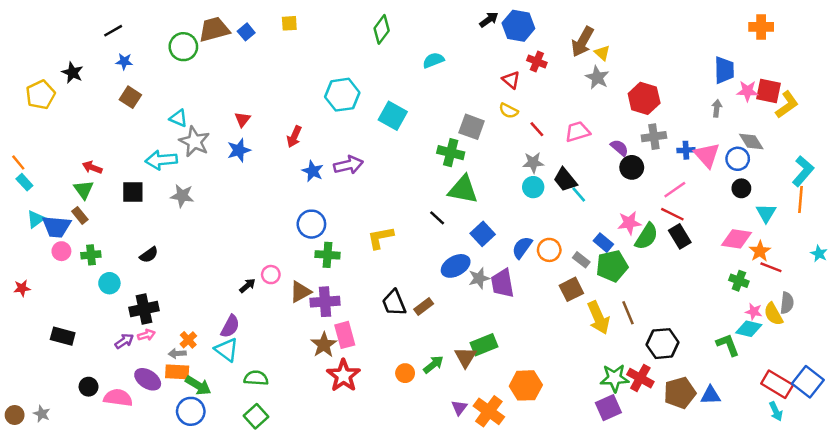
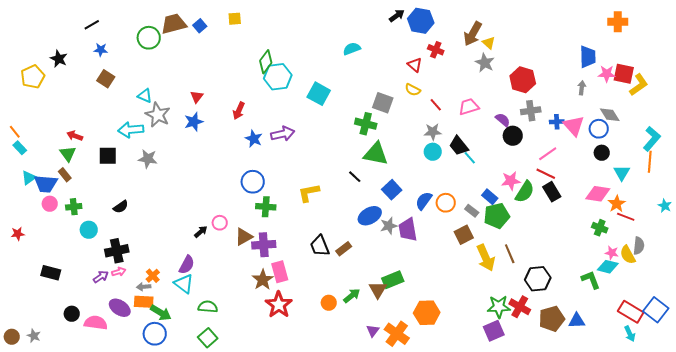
green diamond: (382, 29) -> (266, 62), moved

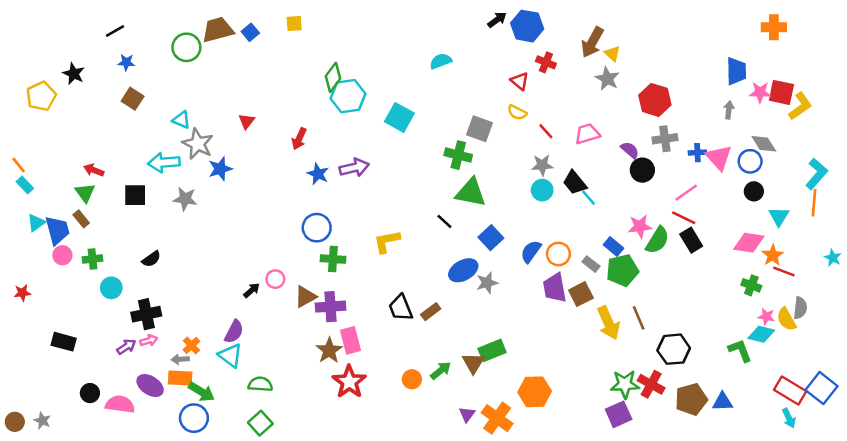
blue star: (194, 122) -> (220, 169), moved
blue trapezoid: (46, 184) -> (57, 230), turned -110
purple trapezoid: (408, 230) -> (555, 288), moved

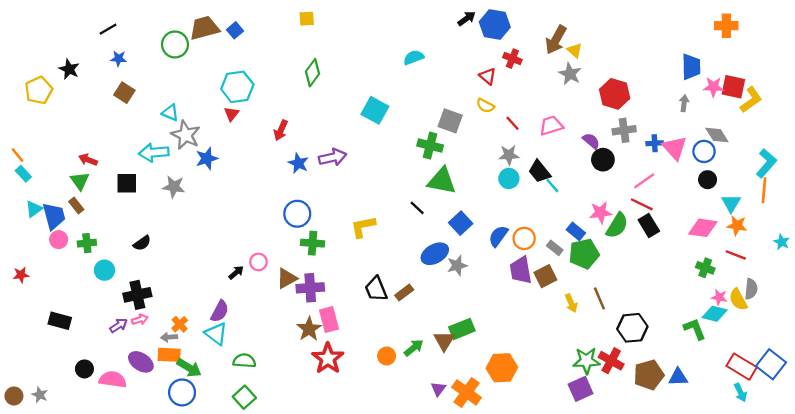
yellow square: (294, 24) -> (307, 19), moved
cyan hexagon: (348, 96) -> (237, 87), moved
orange star: (773, 255) -> (737, 226), moved, turned -30
yellow arrow: (609, 323) -> (571, 303), size x0.6

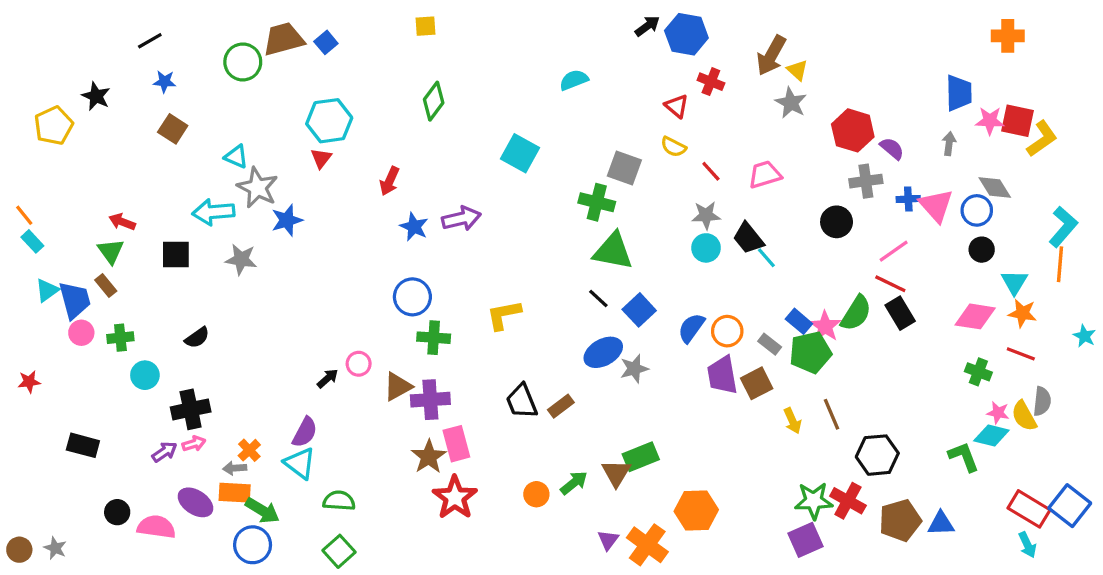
purple semicircle: (591, 141) -> (892, 148), moved
black line: (417, 208) -> (598, 298), moved
pink star: (601, 213) -> (825, 326), moved, turned -30

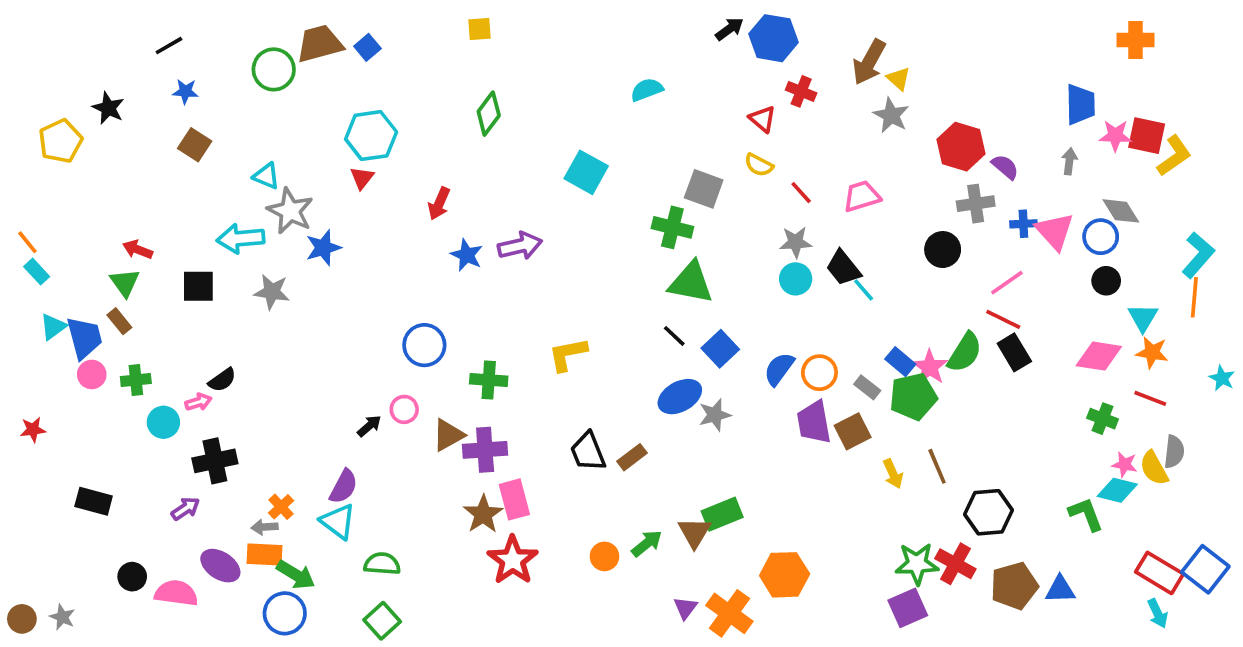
blue circle: (412, 297) -> (424, 345), moved
pink arrow: (194, 444) -> (198, 402), moved

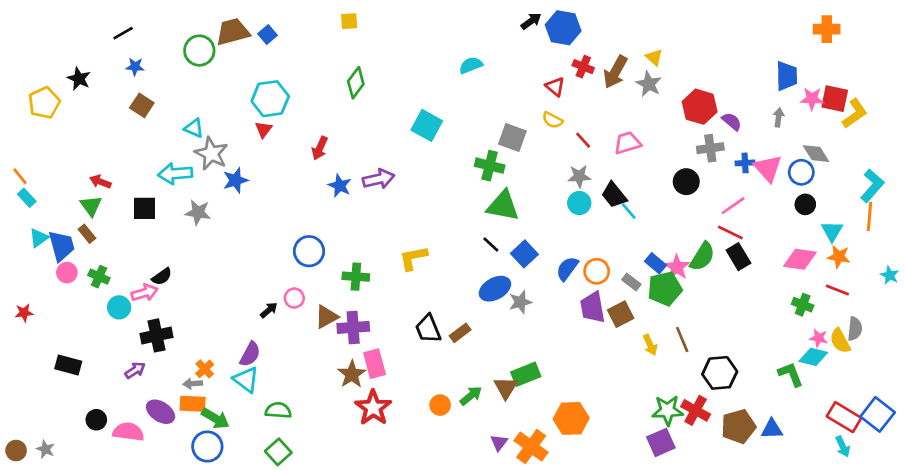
brown arrow: (869, 62) -> (615, 72), moved
green cross: (136, 380) -> (99, 277), turned 30
pink arrow: (198, 402) -> (144, 293), size x1.4

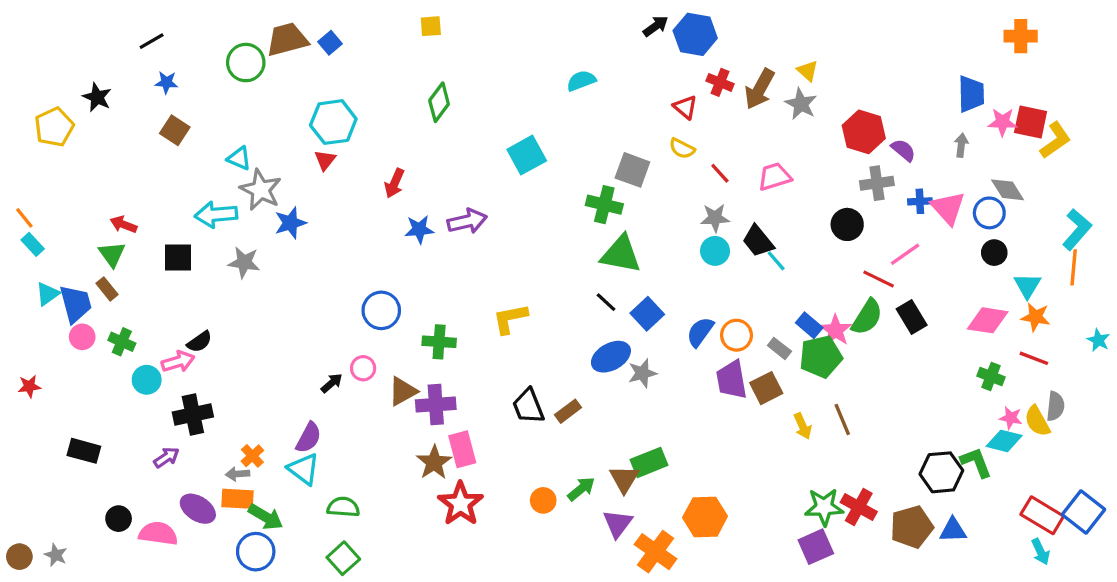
cyan square: (427, 125) -> (527, 155), turned 32
blue star: (340, 186) -> (419, 229), turned -30
red line: (730, 232) -> (879, 279), moved
black hexagon: (720, 373) -> (941, 472), moved
purple triangle: (499, 442) -> (618, 524), moved, size x1.4

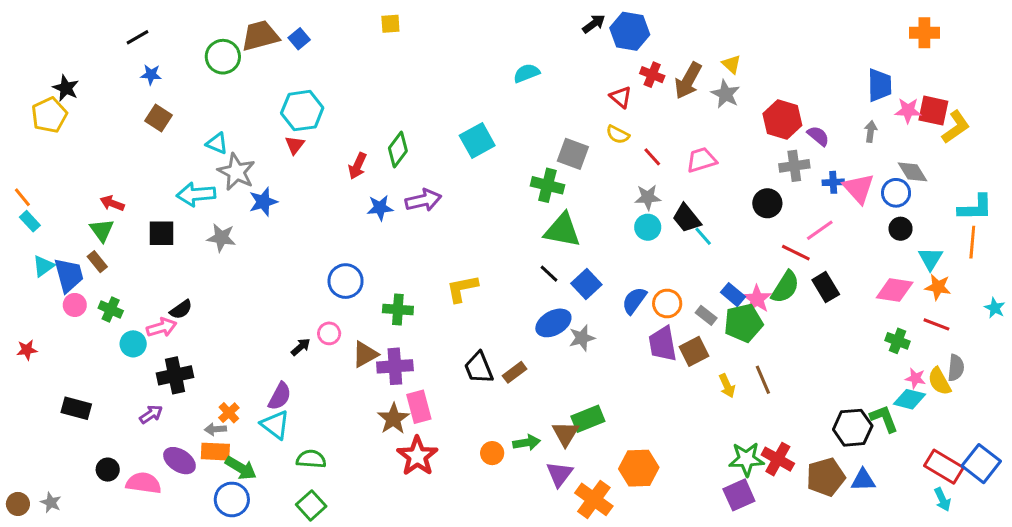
black star: (97, 97) -> (66, 88), moved
green diamond: (439, 102) -> (398, 149), moved
cyan L-shape: (1077, 229) -> (975, 208), turned 48
green arrow: (581, 489) -> (527, 443), turned 30

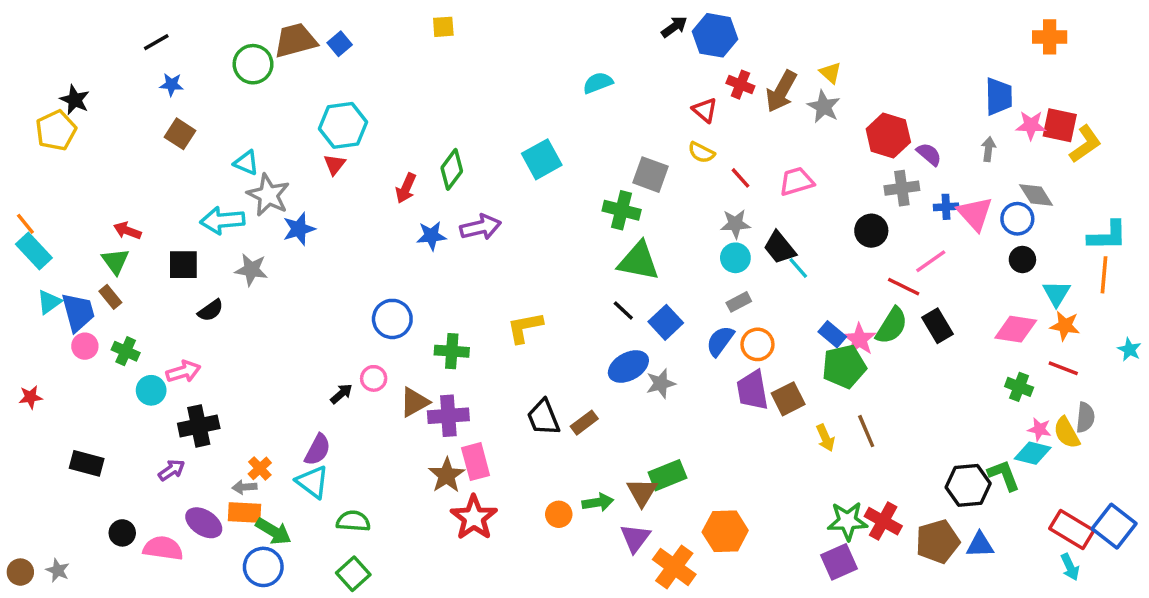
cyan rectangle: (30, 221) -> (34, 251), size x1.5
black semicircle: (181, 309) -> (211, 310), moved
gray rectangle: (706, 315) -> (739, 302), moved, turned -66

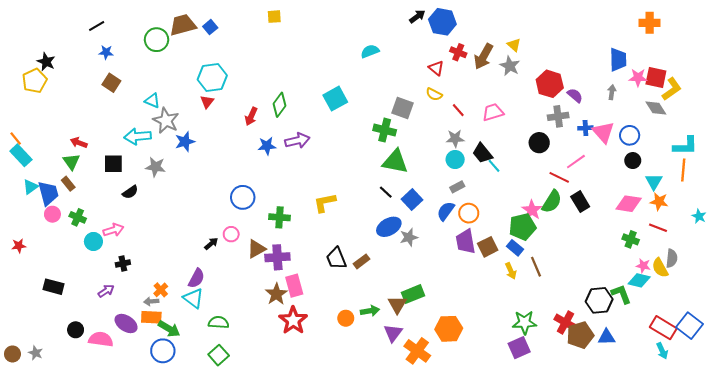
gray diamond: (1036, 195) -> (656, 108), moved
blue rectangle: (832, 334) -> (515, 248), moved
black cross: (199, 426) -> (123, 264), size x0.6
red cross: (883, 521) -> (565, 322), moved

